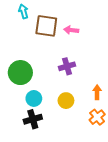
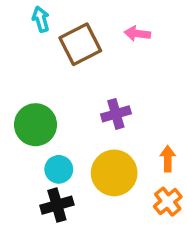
brown square: (46, 26) -> (80, 44), turned -35
pink arrow: (71, 30) -> (137, 34), moved
yellow circle: (66, 101) -> (114, 173), size x1.6

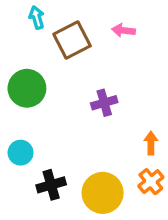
green circle: (36, 125) -> (27, 88), moved
cyan circle: (59, 169) -> (21, 153), moved
yellow circle: (114, 173) -> (103, 193), moved

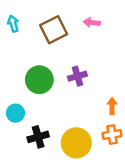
cyan arrow: (37, 17) -> (13, 24), moved
green circle: (27, 88) -> (39, 80), moved
orange cross: (151, 182) -> (112, 135), turned 30

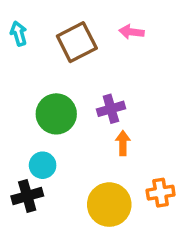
orange arrow: (112, 106) -> (123, 143), moved
cyan circle: (15, 113) -> (43, 165), moved
black cross: (38, 137) -> (27, 196), moved

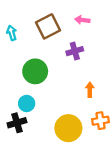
cyan arrow: (19, 34) -> (12, 33), moved
purple cross: (111, 109) -> (75, 51), moved
orange arrow: (123, 143) -> (90, 90), moved

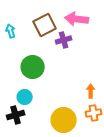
pink arrow: (82, 20) -> (77, 19), size x1.6
purple cross: (75, 51) -> (64, 40), moved
orange arrow: (90, 90) -> (91, 91), moved

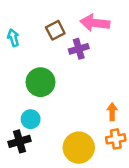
brown square: (45, 25) -> (55, 30), size x0.7

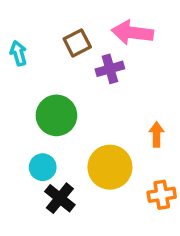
orange arrow: (112, 112) -> (157, 134), moved
black cross: (20, 141) -> (60, 198), moved, turned -35
yellow circle: (79, 148) -> (110, 167), moved

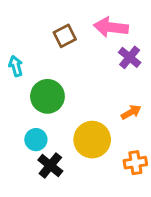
cyan arrow: (18, 53) -> (16, 66), moved
purple cross: (110, 69) -> (130, 57), moved, turned -35
orange arrow: (157, 134) -> (131, 112), turned 60

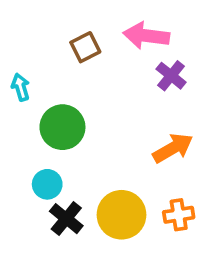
orange arrow: (131, 112) -> (173, 148), size x1.5
yellow circle: (92, 140) -> (121, 215), moved

